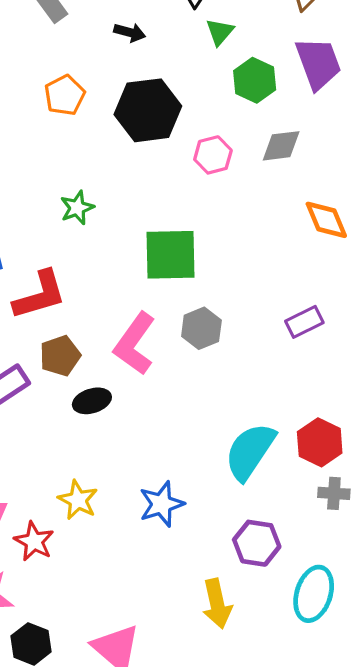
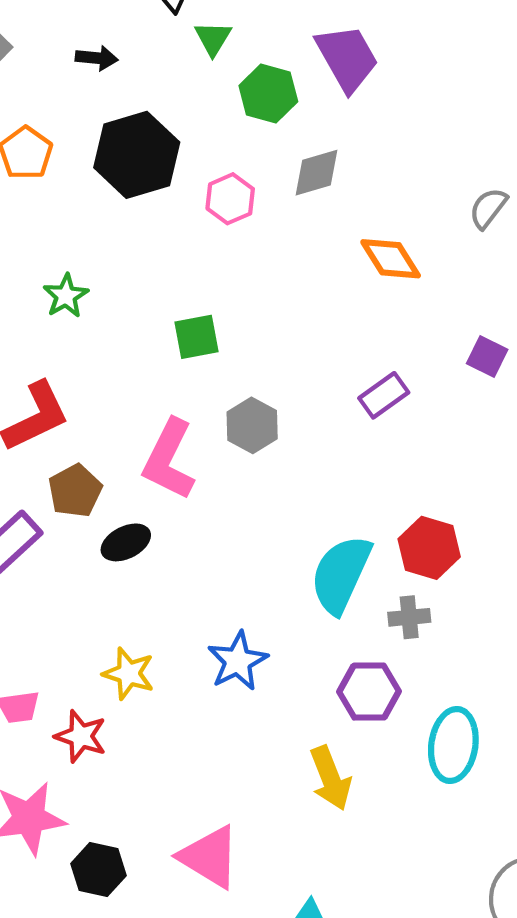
green square: (170, 255) -> (196, 337), size x0.6
gray cross: (334, 493) -> (409, 617), moved

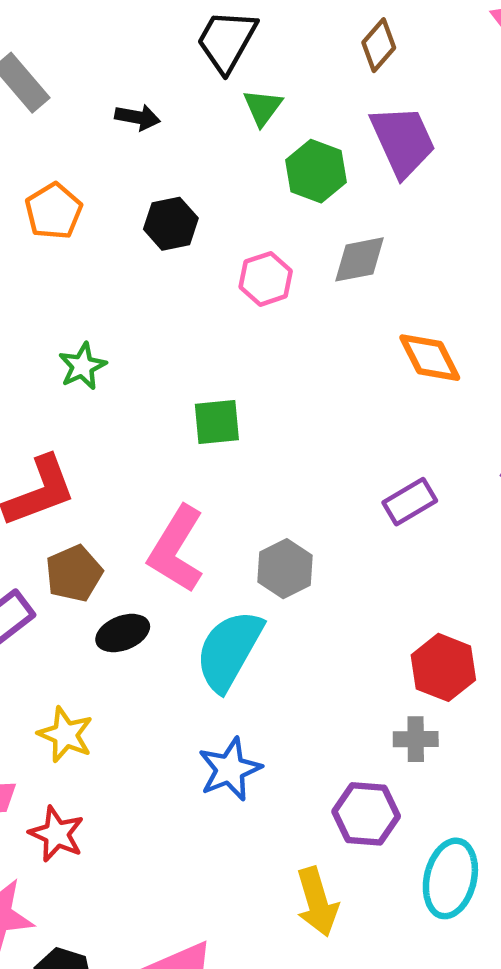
black hexagon: (137, 155) -> (171, 224), size x0.6
gray hexagon: (252, 425) -> (285, 569), moved
cyan semicircle: (341, 574) -> (229, 650), moved
yellow star: (129, 674) -> (65, 735), moved

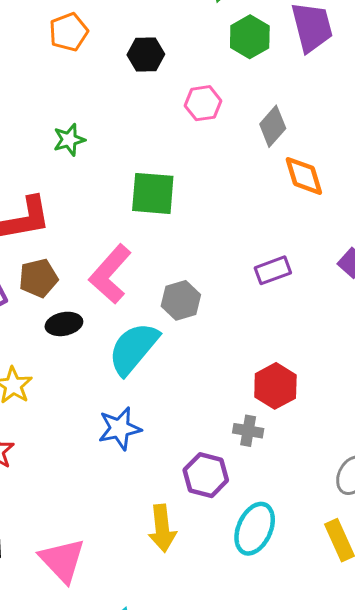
gray diamond: (360, 259) -> (273, 126), moved, turned -48
green square: (217, 422) -> (153, 193), size x1.4

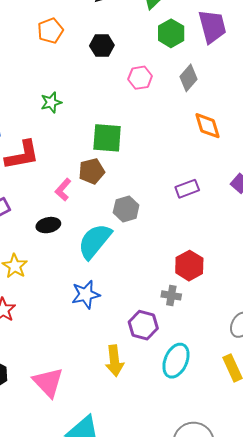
gray diamond: (273, 126) -> (188, 78), moved
pink L-shape: (110, 274) -> (63, 190), moved, size x0.6
brown pentagon: (38, 278) -> (92, 171), moved

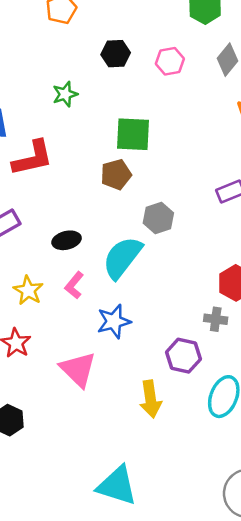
black hexagon: (102, 45) -> (116, 54), moved
pink L-shape: (63, 190) -> (74, 285), moved
pink triangle: (48, 382) -> (78, 369), moved

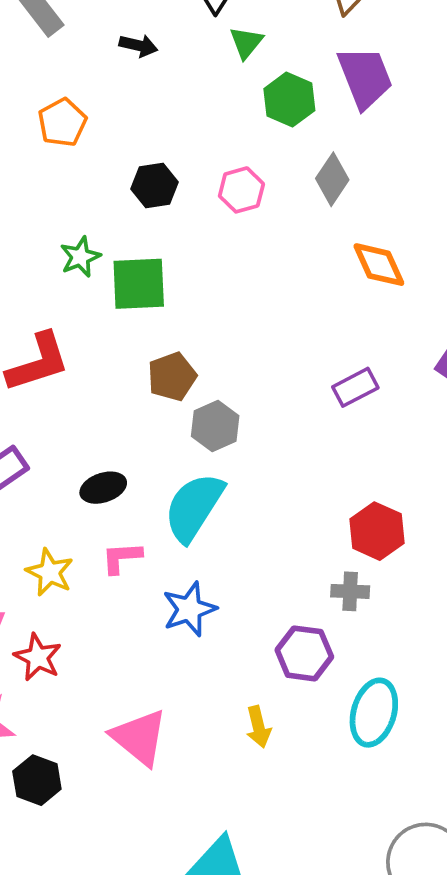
green square: (133, 134) -> (139, 284), moved
gray hexagon: (158, 218) -> (215, 426), moved
pink L-shape: (74, 285) -> (122, 558), turned 52
pink triangle: (78, 369) -> (139, 737), moved
yellow arrow: (151, 399) -> (258, 727), size x0.7

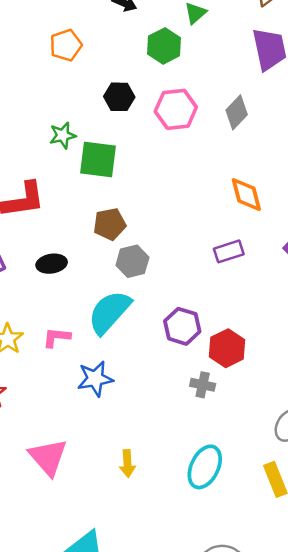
green hexagon: (289, 100) -> (164, 46), moved
pink hexagon: (241, 190) -> (176, 109), size x1.4
orange diamond: (379, 265) -> (246, 195), moved
black ellipse: (103, 488) -> (52, 264), moved
purple hexagon: (304, 653) -> (182, 326), moved

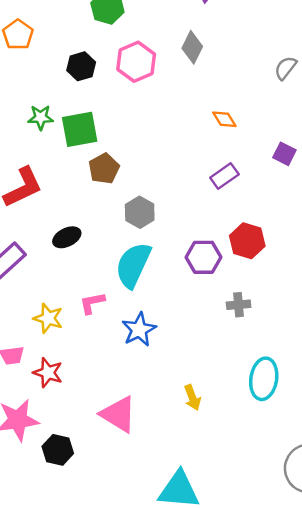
green star: (63, 135) -> (41, 117), turned 30
orange diamond: (246, 195) -> (224, 119), size x0.7
brown pentagon: (110, 224) -> (104, 169), moved
red hexagon: (227, 348) -> (247, 241), moved

